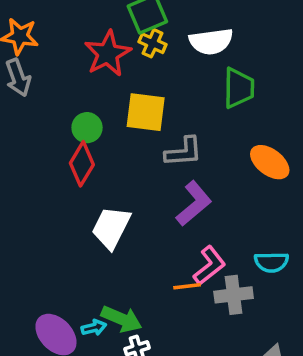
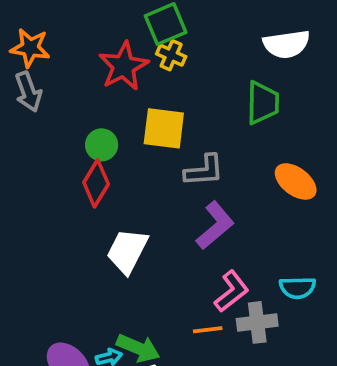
white semicircle: (211, 41) -> (286, 44), moved
orange line: (187, 286) -> (208, 330), moved

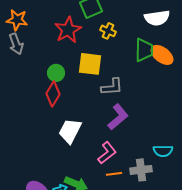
yellow cross: (171, 55) -> (108, 31), moved
orange ellipse: (296, 181) -> (162, 55), moved
pink L-shape: (232, 291) -> (107, 153), moved

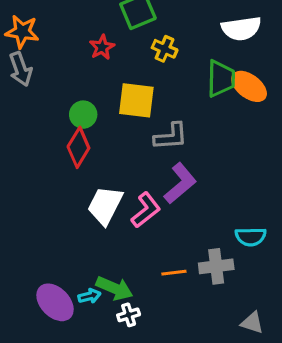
red star: (68, 30) -> (102, 47), size x0.6
pink L-shape: (107, 153) -> (146, 210), moved

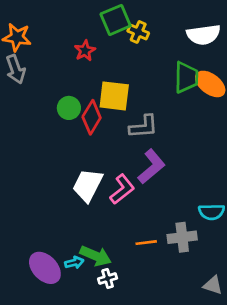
yellow cross: (165, 49) -> (138, 32), moved
red diamond: (78, 147) -> (92, 117), moved

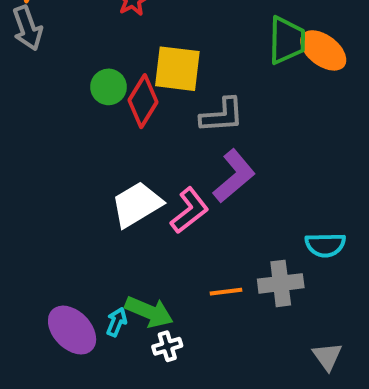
white trapezoid: (88, 185) -> (137, 204), turned 32
cyan arrow: (74, 263) -> (117, 322), turned -54
gray triangle: (213, 285) -> (327, 356), turned 36

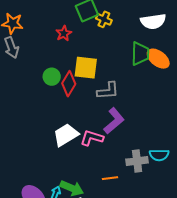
pink L-shape: (190, 211) -> (92, 138), turned -125
gray cross: (281, 283) -> (137, 161), moved

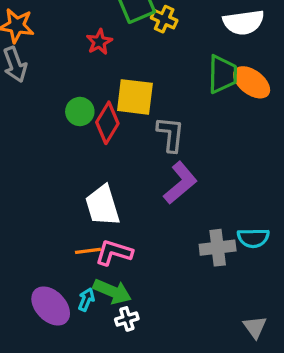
gray L-shape: (108, 91) -> (171, 134), turned -80
white trapezoid: (66, 135) -> (103, 206), turned -76
pink L-shape: (92, 138) -> (114, 253), moved
orange line: (110, 178) -> (88, 251), moved

